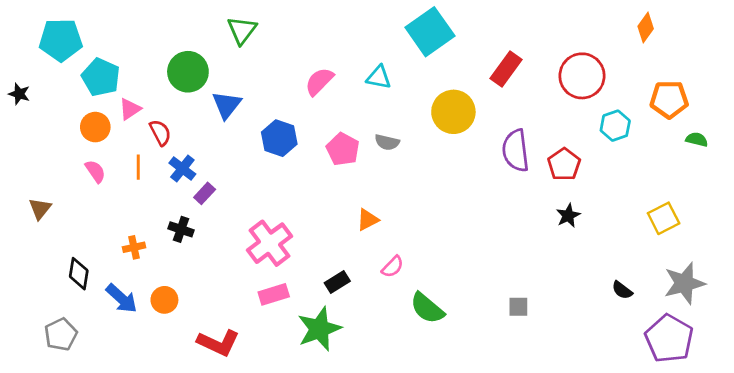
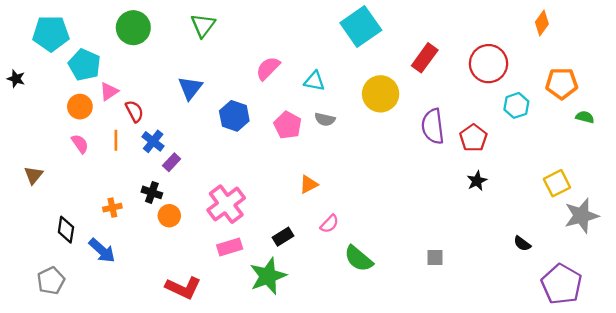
green circle: (188, 72) -> (133, 28), moved
cyan triangle: (379, 77) -> (314, 81), moved
gray star: (684, 283) -> (581, 216), moved
orange circle: (164, 300) -> (169, 216), moved

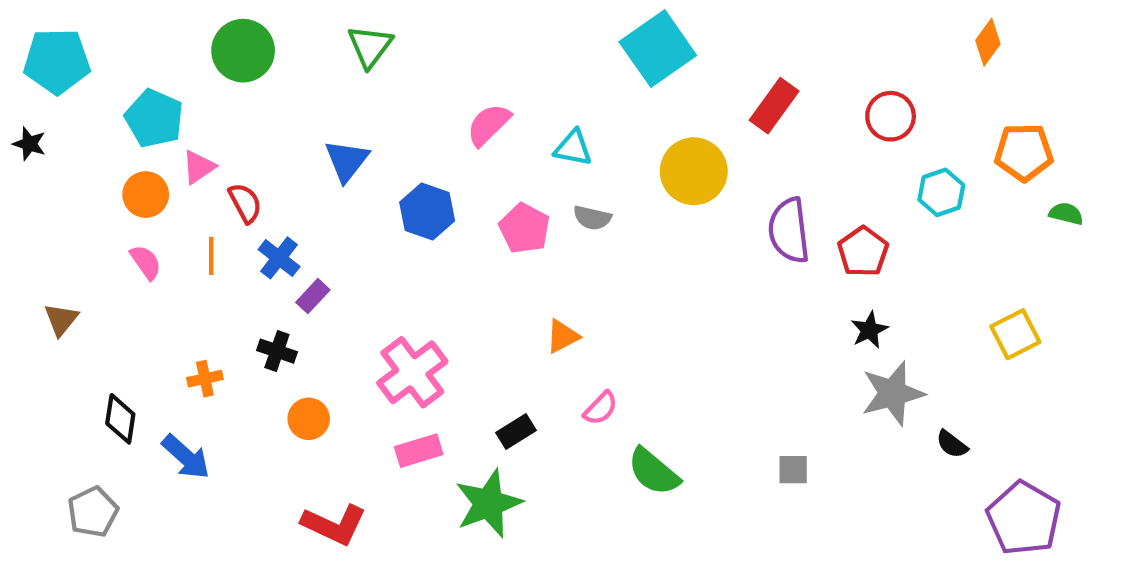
cyan pentagon: (51, 33) -> (57, 61), moved
red circle: (489, 64) -> (891, 116), size x0.7
orange circle: (169, 216) -> (309, 419), moved
gray star: (581, 216) -> (893, 393), moved

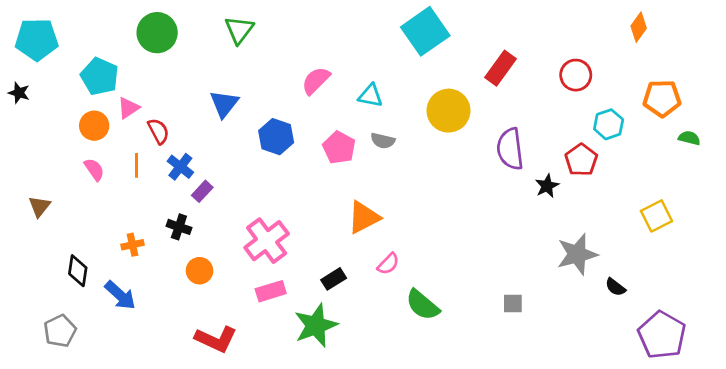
red pentagon: (863, 252) -> (581, 160), moved
black star: (869, 330) -> (547, 186), moved
orange triangle: (563, 336) -> (364, 217), size x1.5

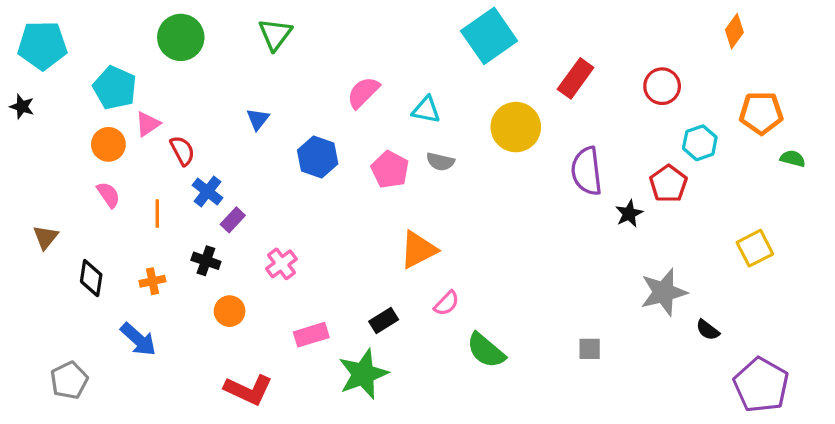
blue triangle: (224, 104) -> (258, 119), size x0.7
orange line: (137, 165) -> (157, 214), moved
pink cross: (267, 241) -> (281, 264), moved, size x0.6
black diamond: (78, 271) -> (91, 278), moved

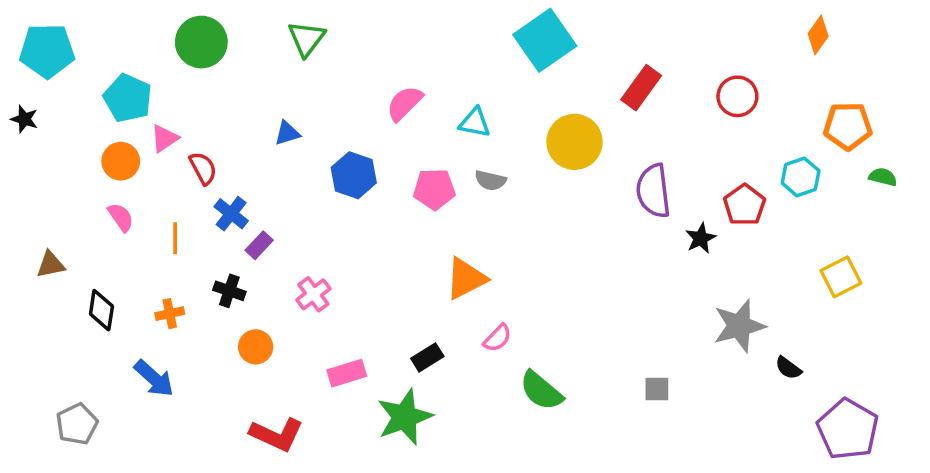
blue triangle: (258, 119) -> (287, 133), turned 35
cyan hexagon: (700, 143) -> (801, 177), moved
pink pentagon: (390, 170) -> (434, 189), turned -30
brown triangle: (46, 237) -> (51, 265), turned 40

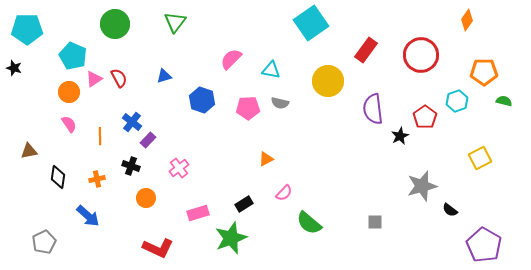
red circle: (737, 96) -> (421, 55), size x1.5
red semicircle: (203, 168) -> (119, 78), moved
orange triangle: (466, 279) -> (266, 159), size x0.6

